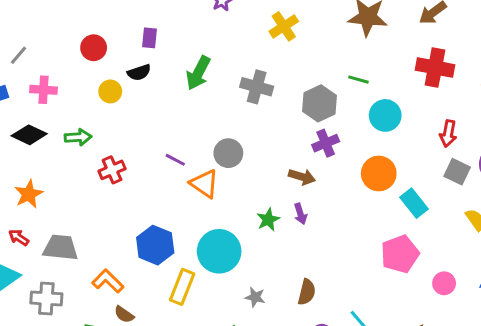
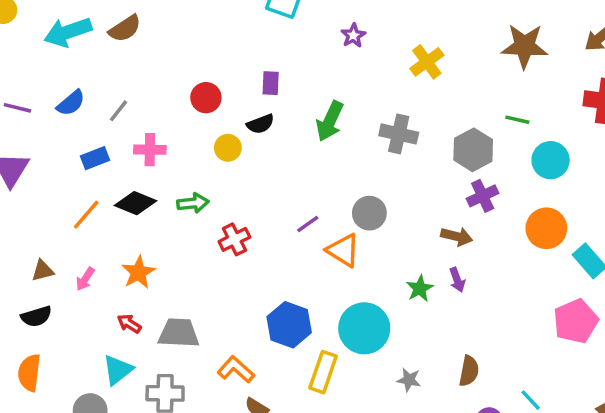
purple line: (175, 160) -> (308, 224), turned -60

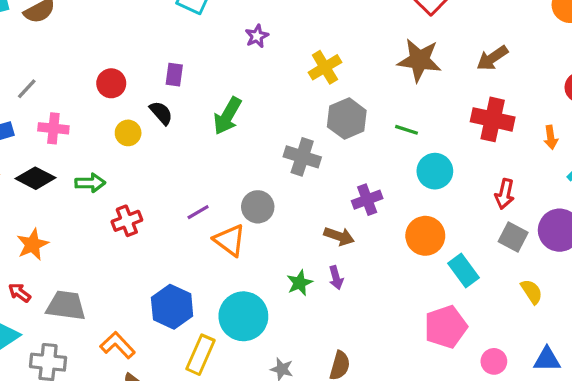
black semicircle: (260, 124) -> (161, 113), turned -115
gray cross: (399, 134) -> (302, 157), moved
gray hexagon: (473, 150) -> (347, 119), moved

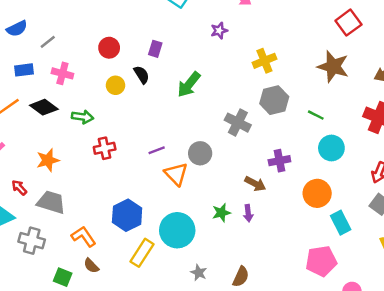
orange star: (33, 244) -> (48, 160), moved

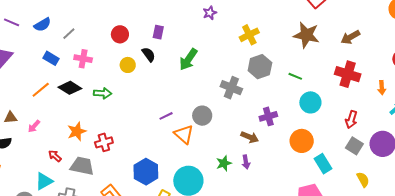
blue rectangle: (24, 70) -> (51, 58), turned 42
red cross: (105, 148) -> (104, 142), moved

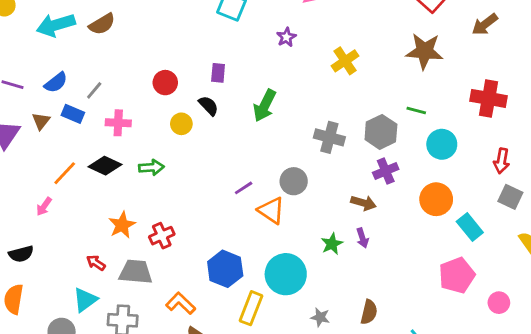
brown arrow: (350, 37) -> (485, 24), moved
blue rectangle: (51, 58) -> (73, 114), moved
gray hexagon: (260, 67) -> (381, 132), moved
brown triangle: (11, 118) -> (41, 121), moved, turned -40
pink arrow: (34, 126) -> (44, 206), moved

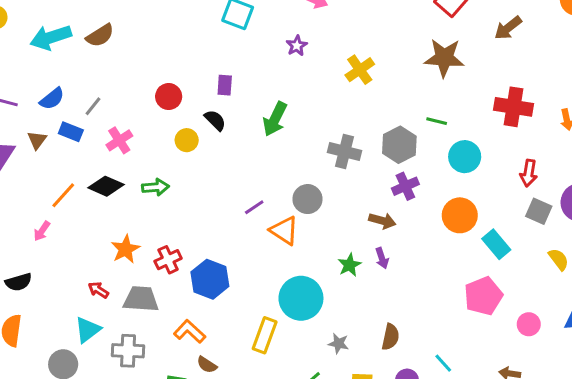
pink cross: (118, 123) -> (119, 140), turned -35
blue hexagon: (225, 269) -> (210, 279), moved

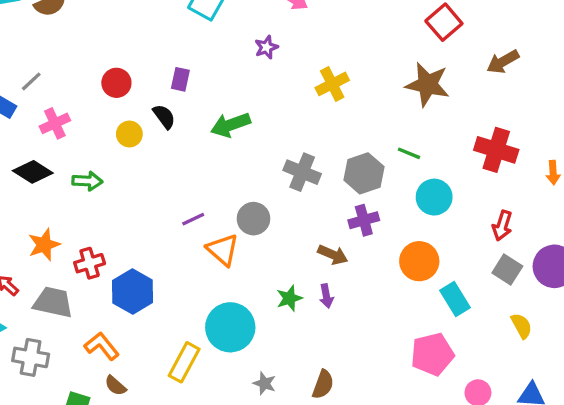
green arrow: (275, 119) -> (230, 125), turned 36

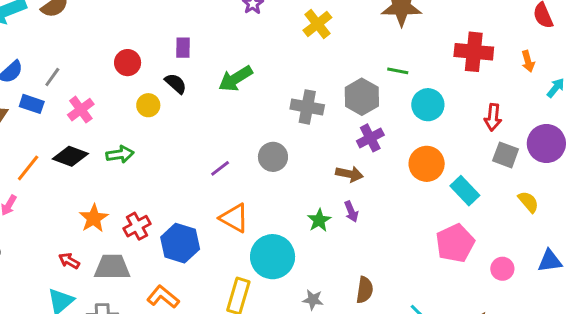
orange triangle: (223, 250) -> (234, 218), moved

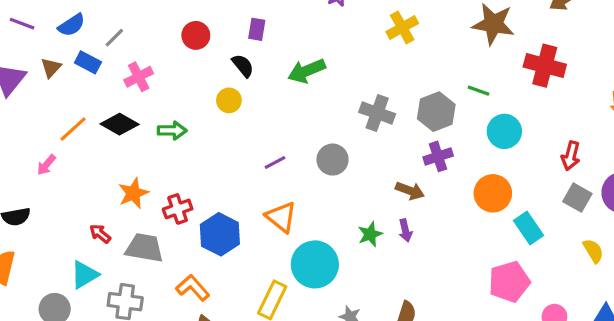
red cross: (474, 52) -> (545, 66), moved
yellow circle: (148, 105) -> (229, 100), moved

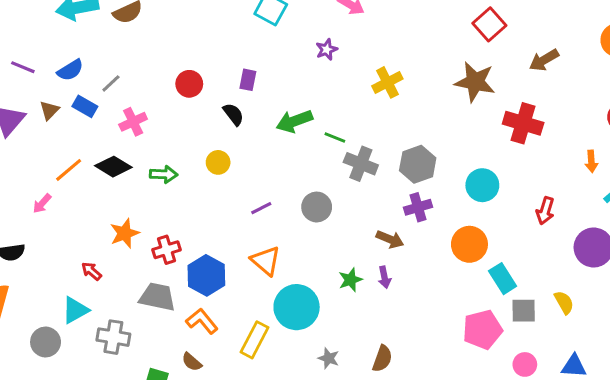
green line: (478, 91) -> (335, 138), moved
yellow circle: (229, 100) -> (218, 162), moved
gray square: (577, 198) -> (524, 311), moved, turned -32
gray trapezoid: (144, 248) -> (157, 297), moved
orange L-shape: (193, 288) -> (202, 321), moved

